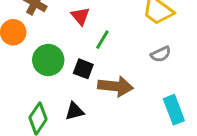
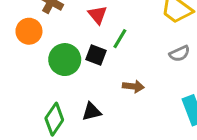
black square: (83, 69) -> (96, 55), moved
brown arrow: (115, 86) -> (133, 86), size x0.6

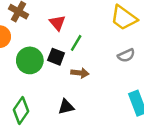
brown arrow: (133, 86) -> (80, 73), moved
black triangle: (92, 112) -> (66, 107), moved

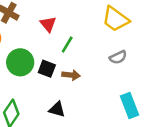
black square: (56, 57) -> (47, 69), moved
black triangle: (66, 107) -> (57, 109), turned 30

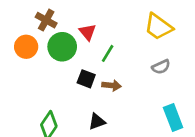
green circle: (20, 62) -> (62, 47), moved
black triangle: (57, 109) -> (97, 122), turned -36

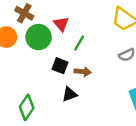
black triangle: (97, 122) -> (70, 94), moved

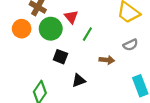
black square: (60, 66) -> (60, 57), moved
brown arrow: (83, 72) -> (107, 60), moved

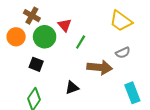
black square: (60, 57) -> (36, 64), moved
brown arrow: (107, 60) -> (100, 67), size x1.6

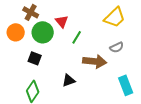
yellow trapezoid: (121, 21) -> (115, 17), turned -80

